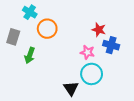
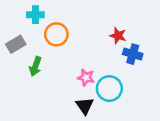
cyan cross: (30, 12) -> (35, 15), turned -32
gray rectangle: (13, 37) -> (16, 44), turned 42
pink star: (87, 52) -> (86, 77), moved

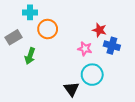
pink star: (86, 77) -> (85, 49), moved

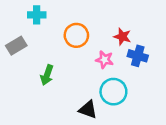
orange circle: (48, 29) -> (76, 35), moved
green arrow: (30, 56) -> (47, 75), moved
black triangle: (71, 89) -> (88, 110), turned -35

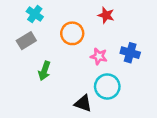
cyan cross: (37, 15) -> (35, 14), turned 35
red star: (122, 37) -> (106, 15), moved
gray rectangle: (16, 46) -> (26, 41), moved

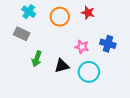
orange circle: (72, 33) -> (60, 17), moved
gray rectangle: (26, 41) -> (22, 34), turned 56
black triangle: (83, 103) -> (62, 66), moved, turned -35

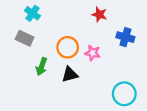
orange circle: (60, 17) -> (68, 47), moved
blue cross: (108, 44) -> (125, 37), moved
cyan circle: (89, 72) -> (124, 94), moved

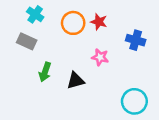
red star: (99, 14) -> (99, 22), moved
orange circle: (68, 47) -> (73, 23), moved

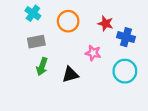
red star: (99, 22) -> (106, 23), moved
gray rectangle: (27, 41) -> (36, 42), moved, turned -36
cyan circle: (134, 101) -> (125, 71), moved

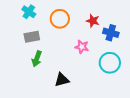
black triangle: (70, 75) -> (62, 80), moved

